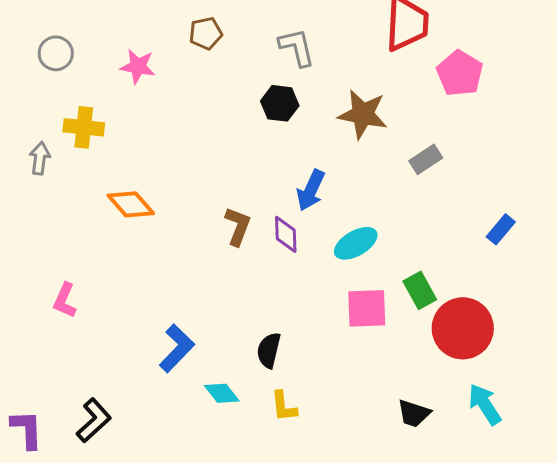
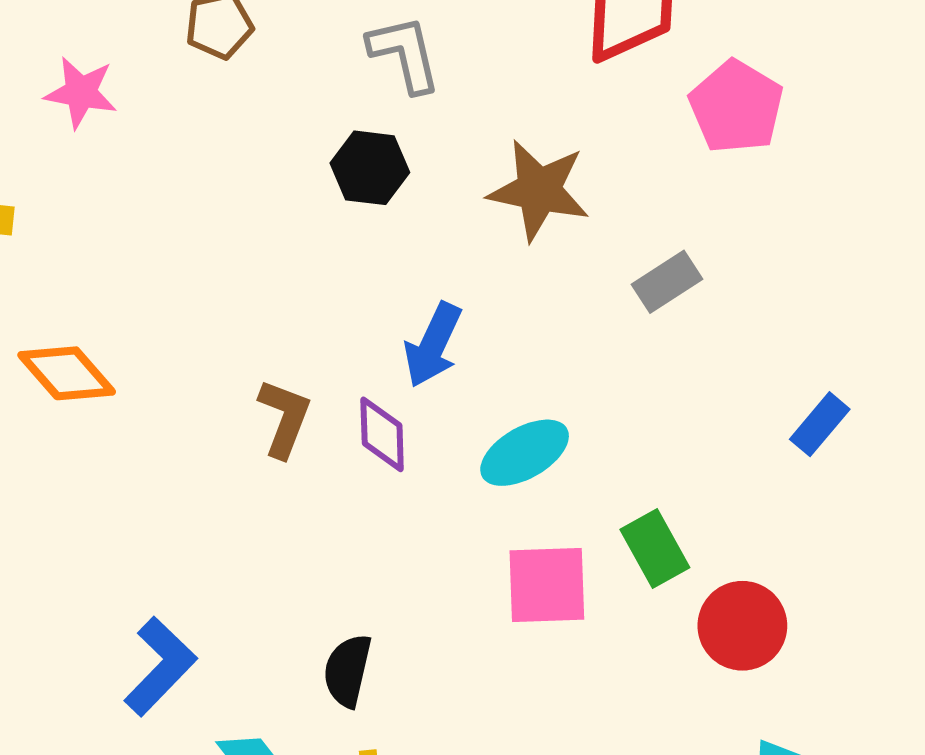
red circle: (463, 328) -> (742, 626), size x0.7

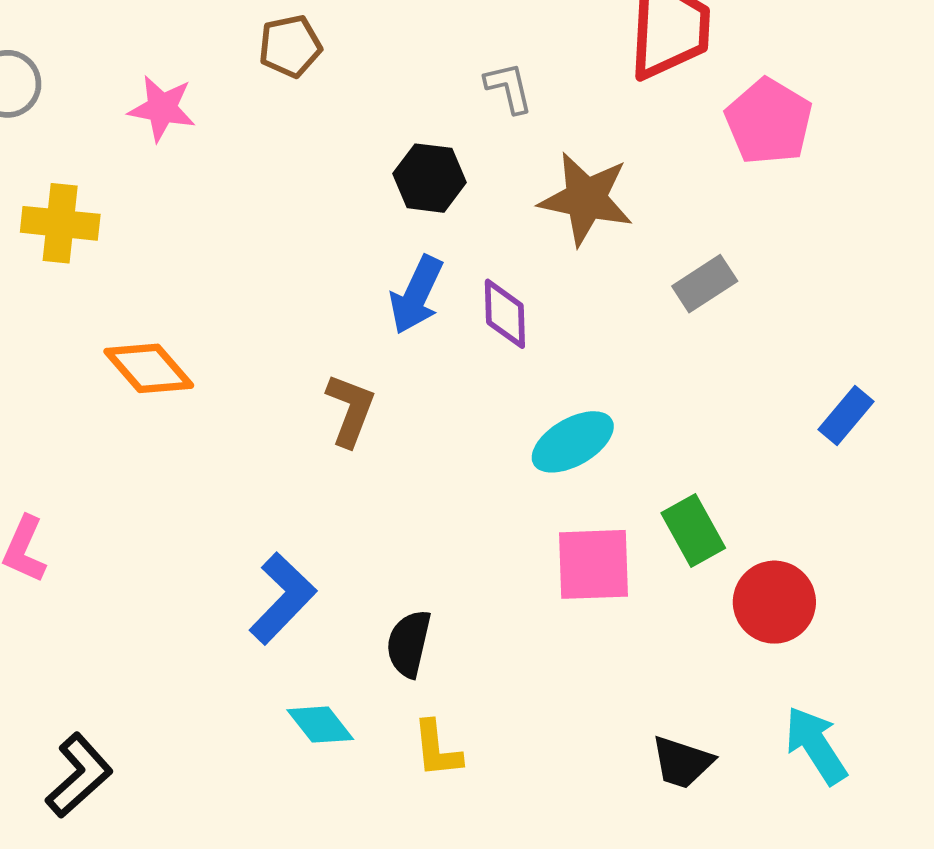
gray L-shape: (404, 54) -> (509, 88), moved, size x0.7
blue arrow: (433, 345) -> (416, 295), moved
purple diamond: (382, 434) -> (505, 314), moved
blue L-shape: (160, 666) -> (283, 598), moved

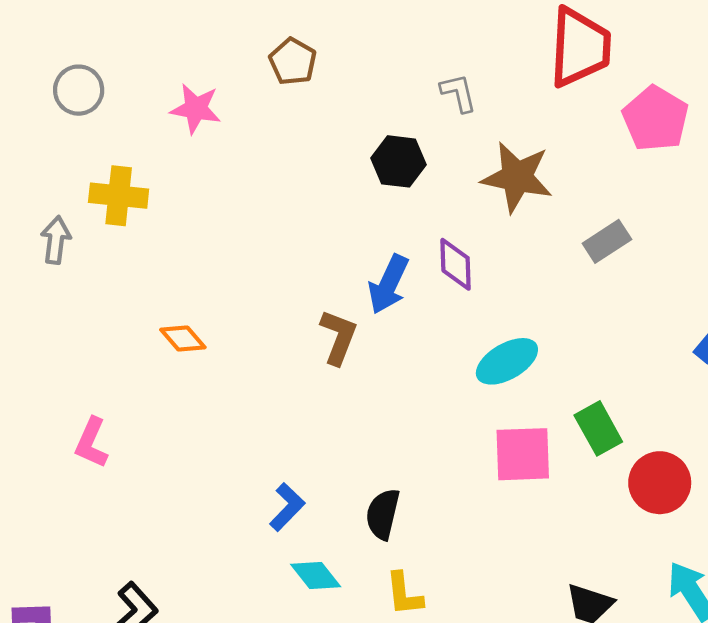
brown pentagon: (290, 46) -> (293, 62), turned -30
blue arrow: (416, 295) -> (388, 284), moved
orange diamond: (149, 368) -> (183, 338), moved, size x0.7
blue L-shape: (283, 598) -> (287, 507), moved, size x0.7

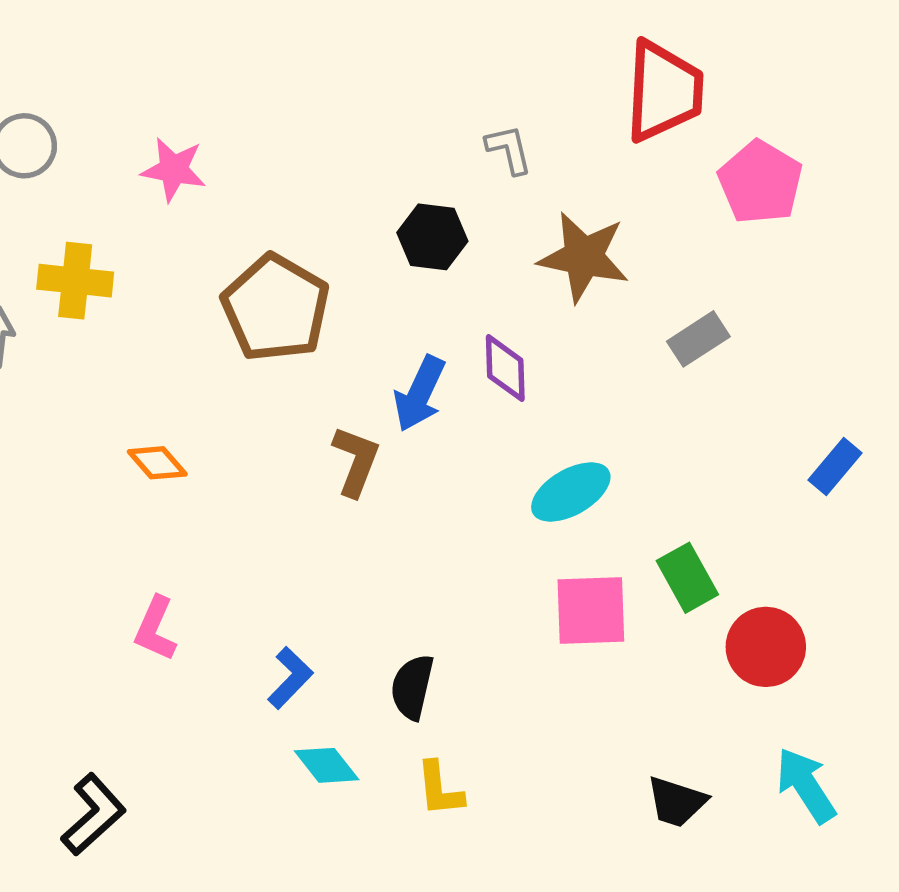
brown pentagon: (293, 62) -> (276, 308), moved, size x1.8
pink L-shape: (91, 443) -> (155, 629), moved

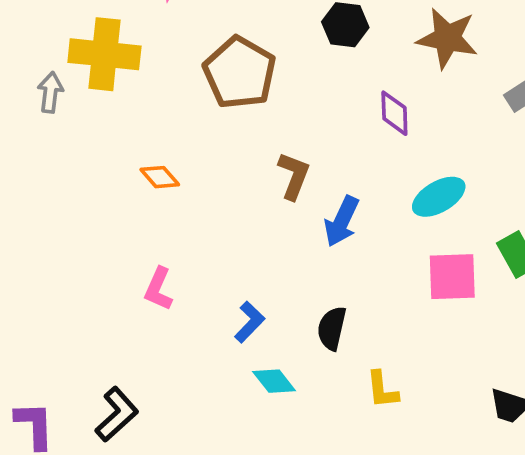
yellow cross: (75, 281) -> (104, 54), size x1.4
blue arrow: (420, 394) -> (342, 221), moved
yellow L-shape: (440, 789) -> (382, 390), moved

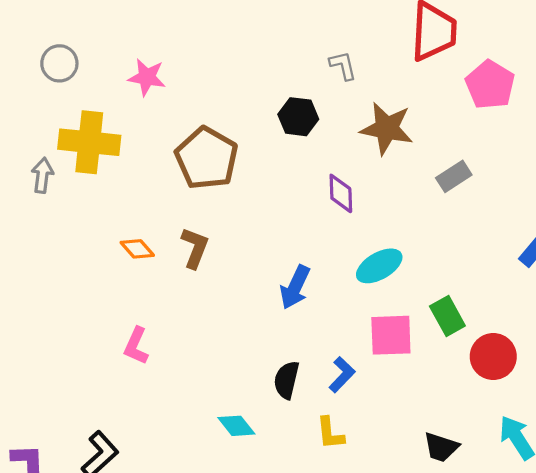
brown L-shape: (294, 176) -> (195, 248), moved
blue L-shape: (249, 322) -> (342, 375), moved

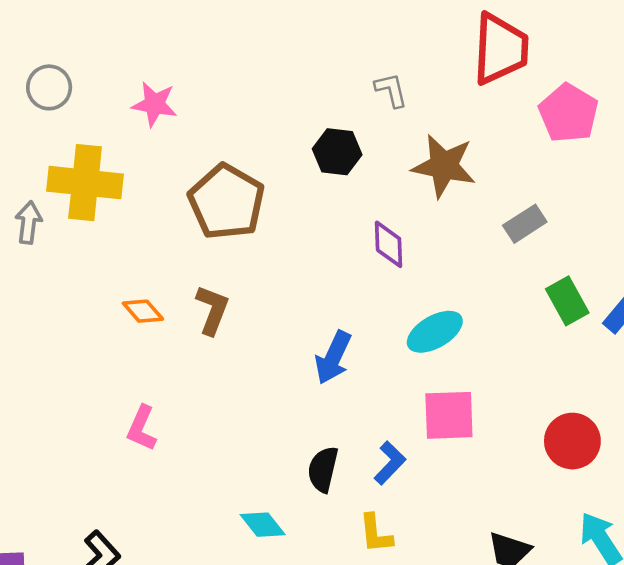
green rectangle: (447, 316) -> (567, 301), moved

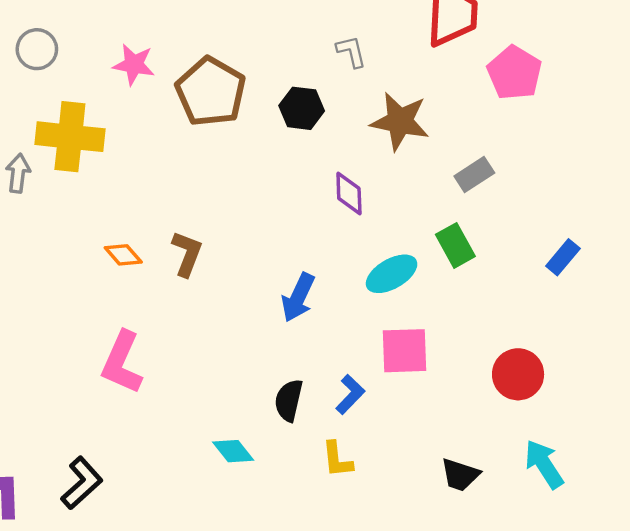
brown pentagon: (227, 202) -> (211, 92), moved
green rectangle: (567, 301) -> (455, 245), moved
pink L-shape: (142, 428) -> (122, 362), size x1.5

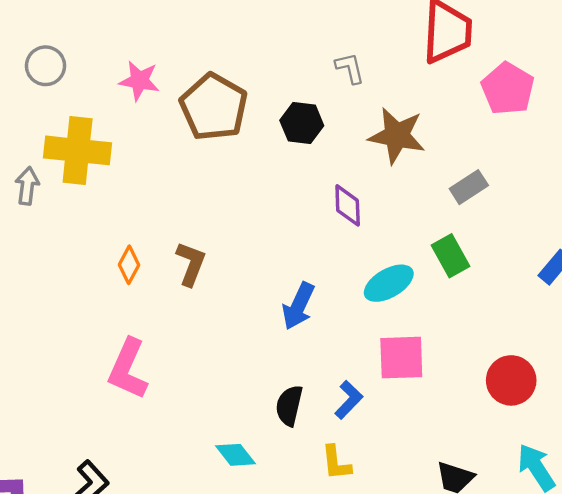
orange diamond: (123, 255) -> (129, 265), turned 69

